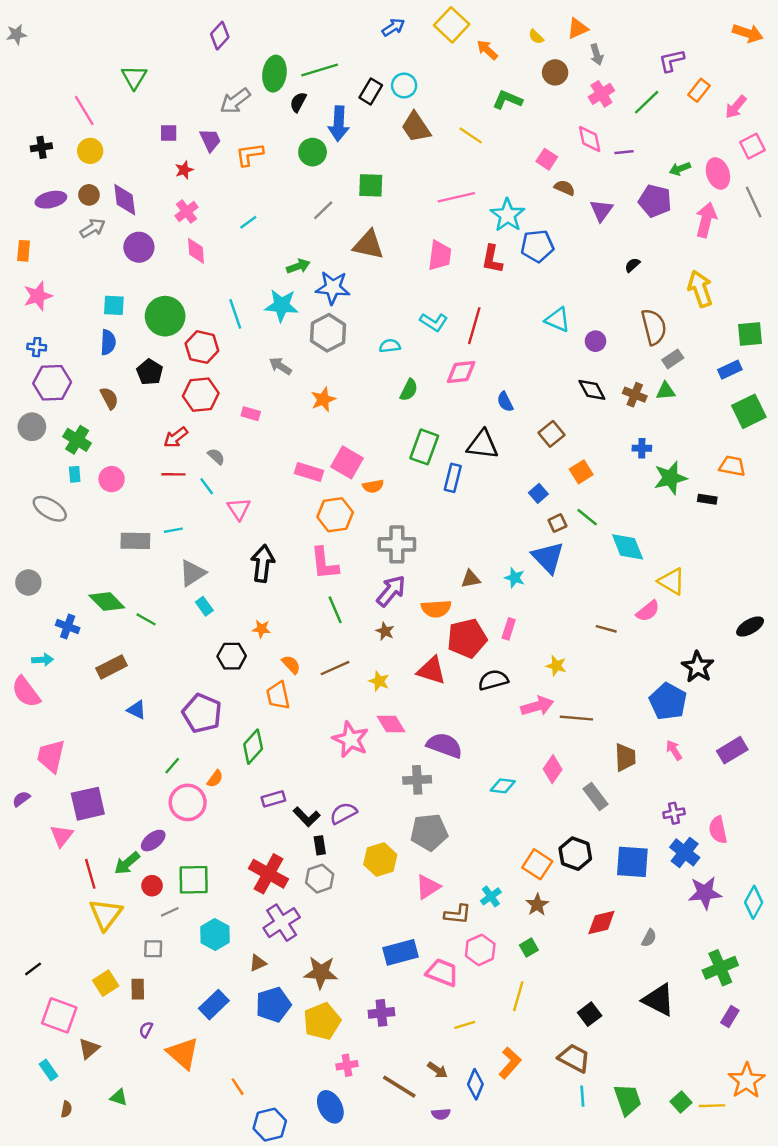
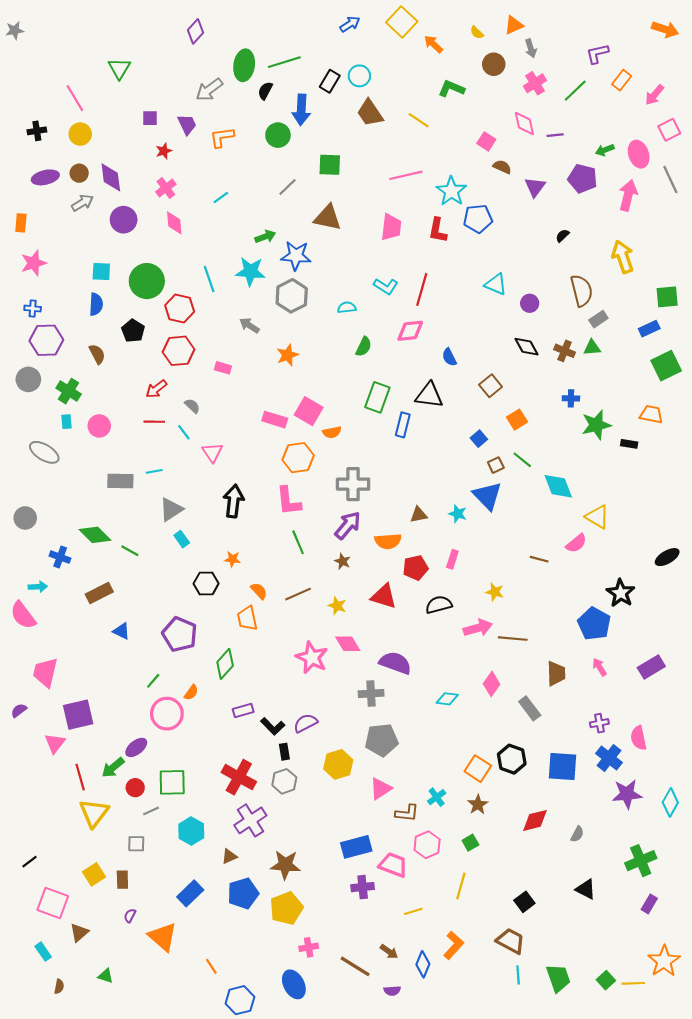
red pentagon: (467, 638) -> (415, 568), size x0.7
black triangle: (659, 1000) -> (586, 889), size x0.7
purple cross: (381, 1013) -> (363, 887), moved

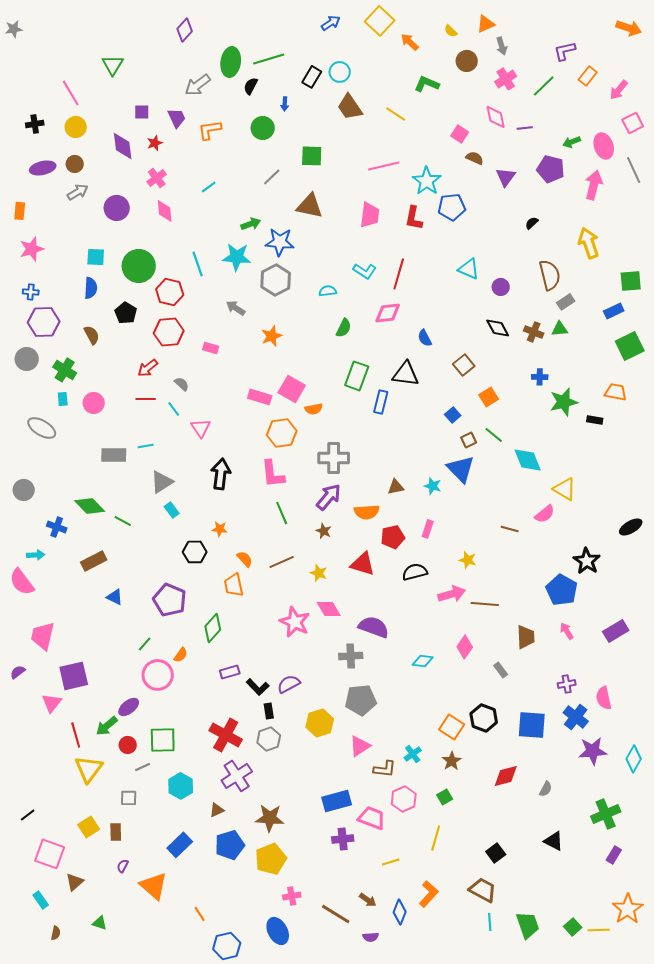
blue arrow: (301, 110) -> (285, 104), size x0.5
purple diamond: (111, 177) -> (123, 146), moved
gray rectangle: (530, 708) -> (501, 670), size x0.7

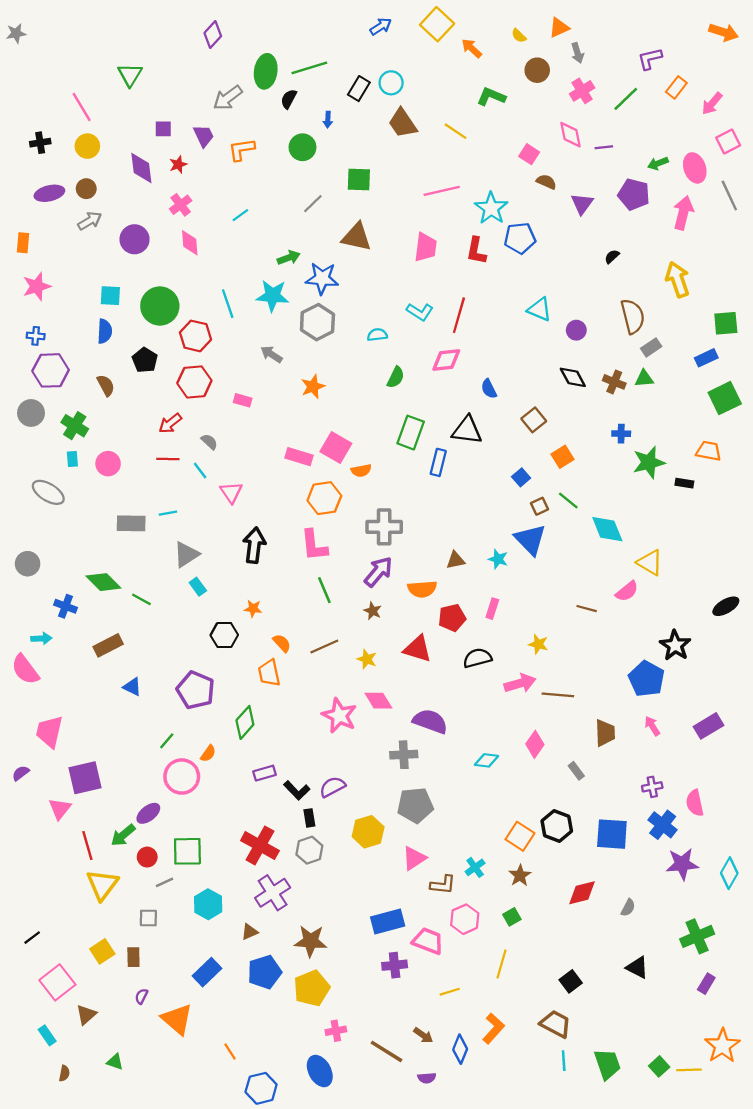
pink square: (50, 854) -> (57, 982), turned 32

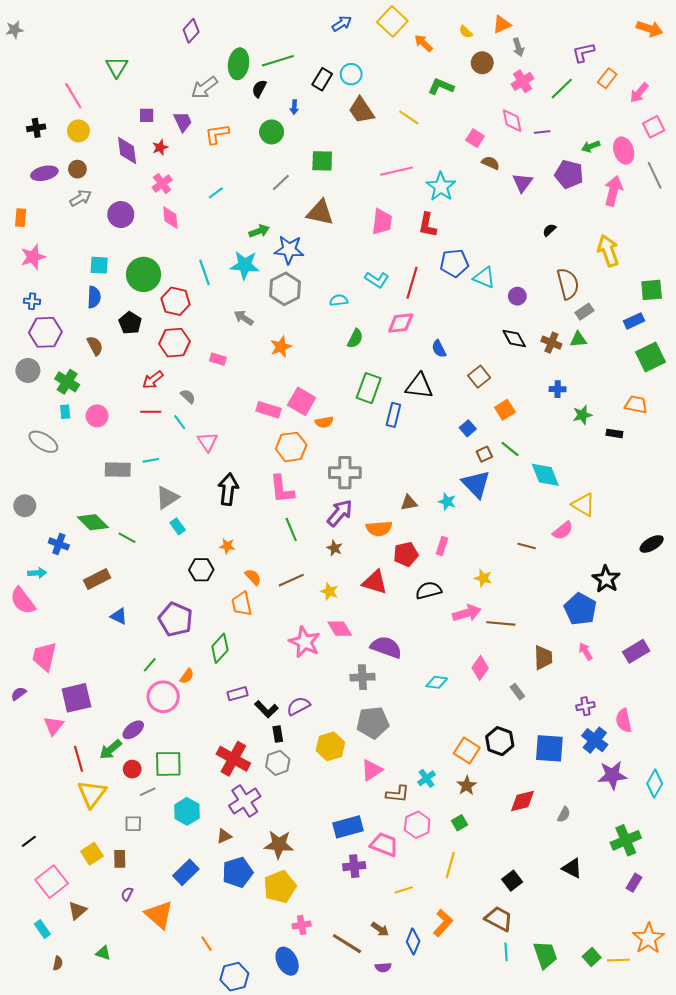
blue pentagon: (520, 238) -> (454, 263), moved
green star: (649, 462) -> (582, 415), size x0.7

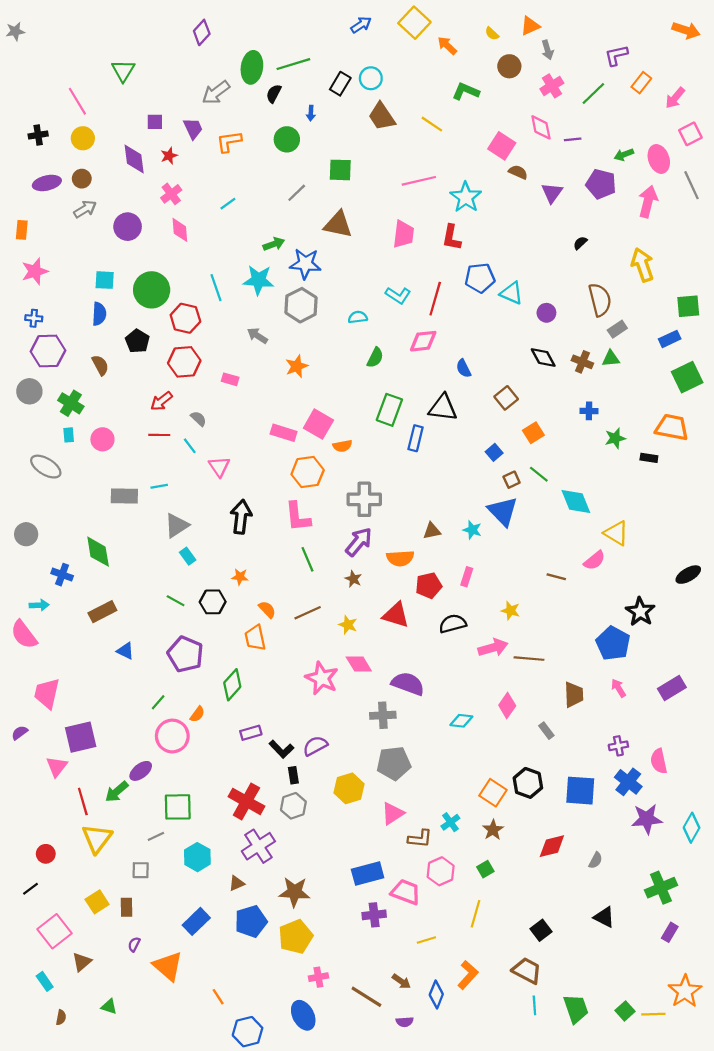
pink square: (475, 138) -> (502, 146), size x1.4
orange trapezoid: (636, 405) -> (672, 427), size x1.4
green diamond: (93, 522) -> (98, 552), turned 36
green line: (127, 538) -> (176, 601), moved
red circle: (132, 769) -> (46, 854), moved

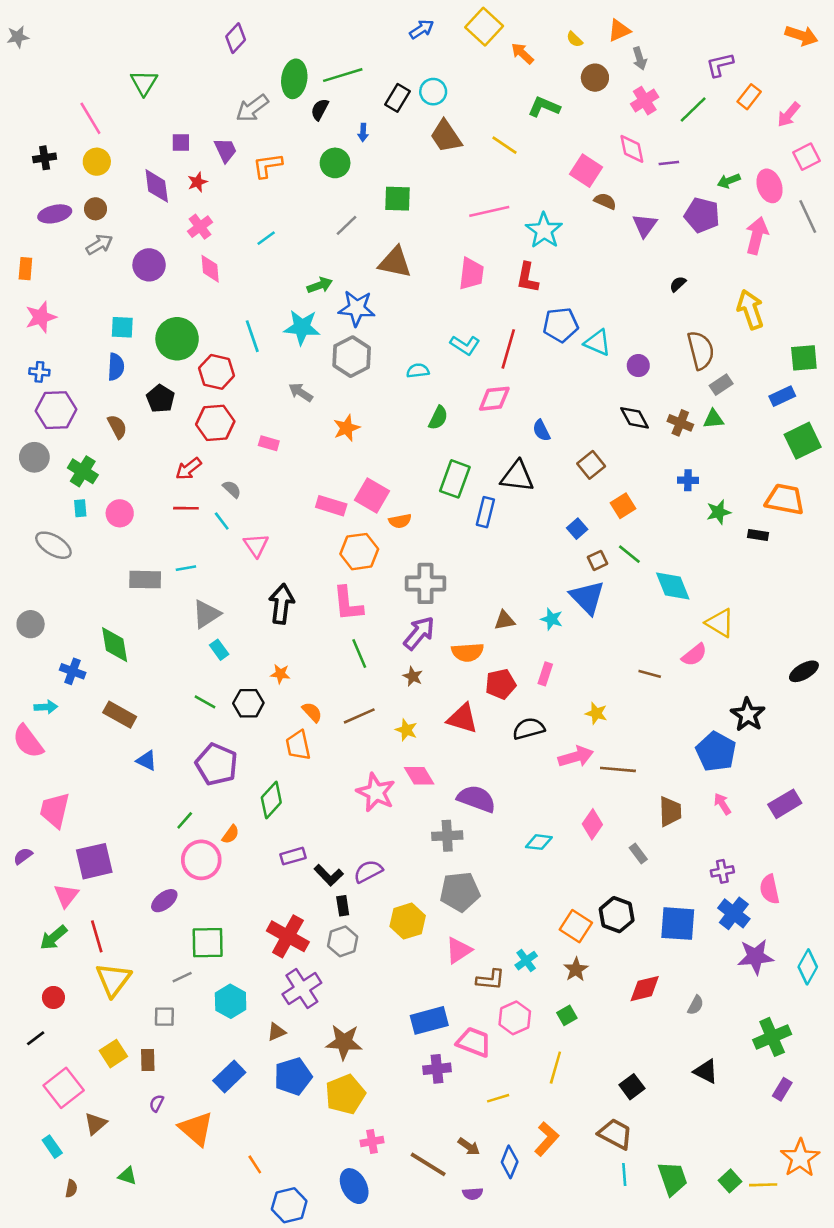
brown rectangle: (102, 612) -> (120, 715), turned 56
green arrow: (117, 792) -> (53, 938), moved

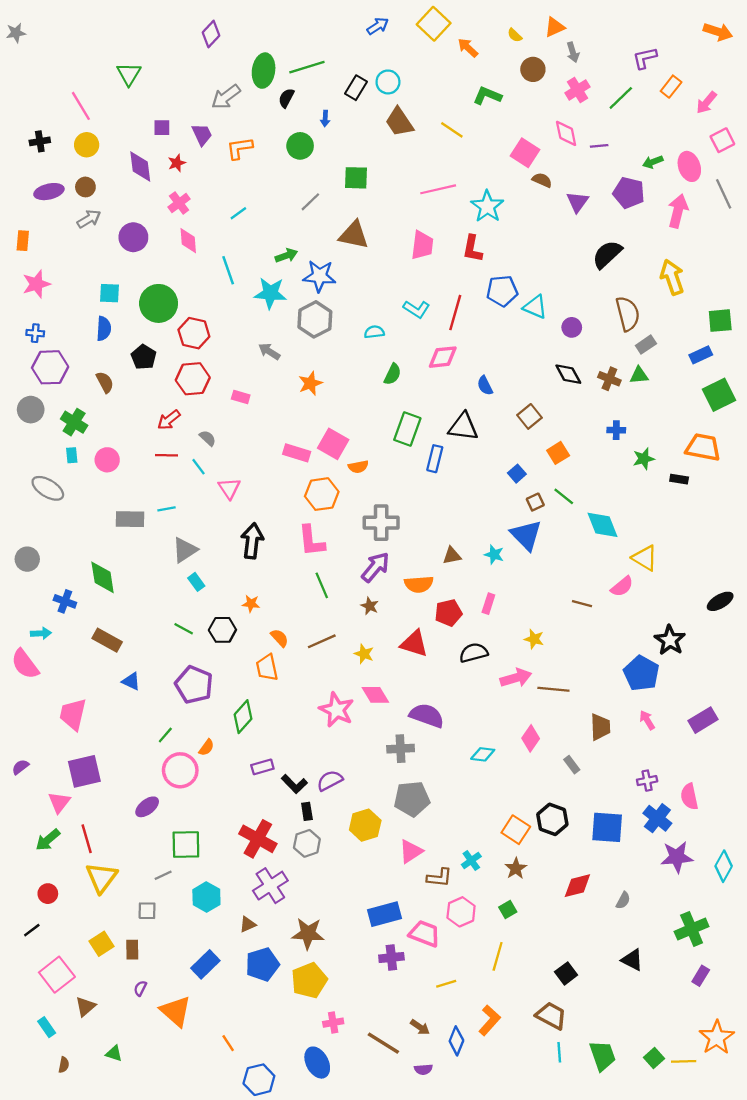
black semicircle: (678, 284) -> (607, 254), size x2.0
cyan line: (252, 336) -> (228, 270), moved
pink trapezoid: (55, 810) -> (73, 714), moved

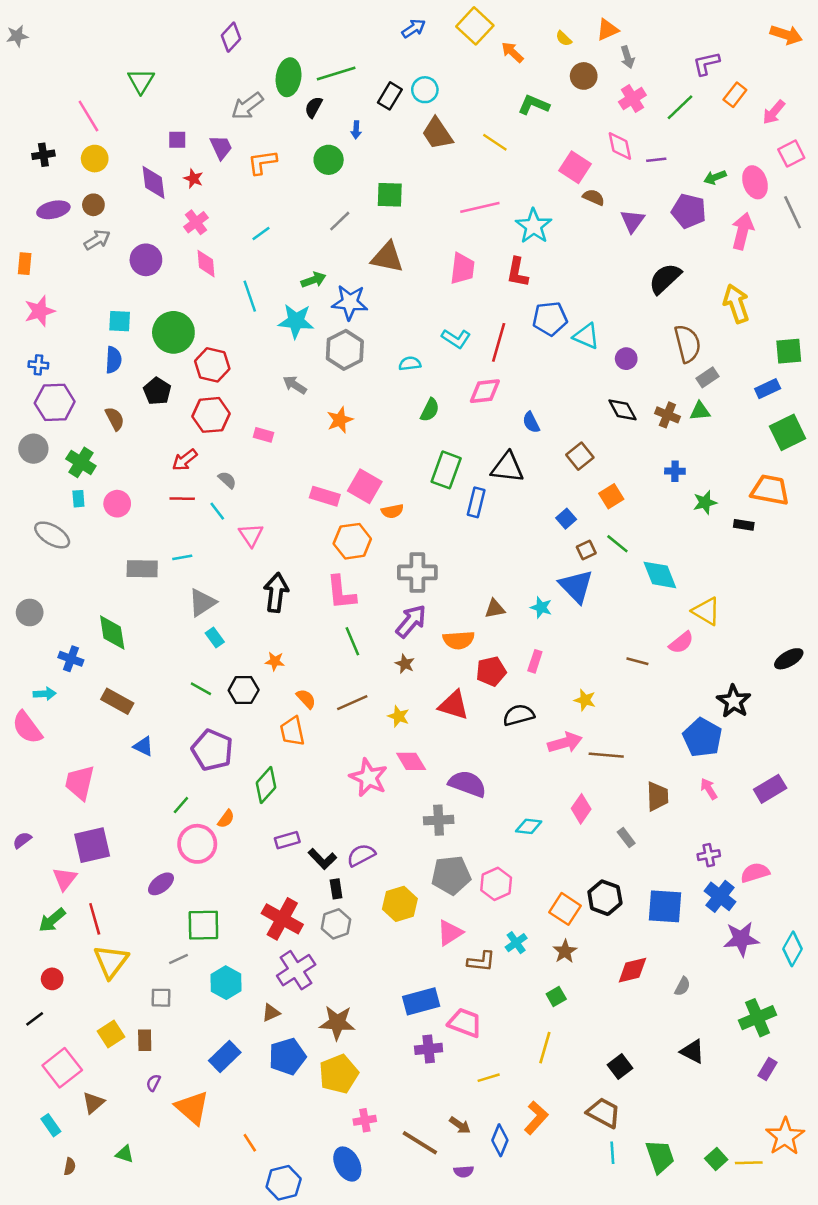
red star: (177, 163) -> (193, 179), turned -30
pink semicircle: (689, 797) -> (755, 873), turned 85
pink hexagon: (461, 912) -> (496, 884), moved

